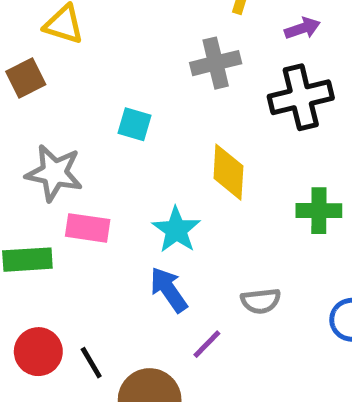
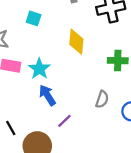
cyan star: (176, 230) -> (39, 69), moved
gray semicircle: (261, 301) -> (102, 99), moved, turned -66

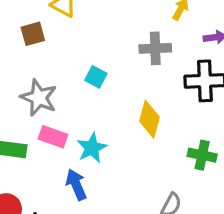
blue arrow: (47, 95) -> (76, 185), moved

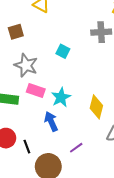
brown square: (33, 34) -> (16, 32), moved
yellow diamond: (150, 119) -> (96, 107), moved

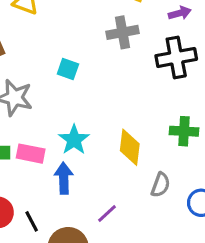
pink rectangle: (36, 91) -> (31, 154), moved
blue arrow: (51, 121) -> (64, 178), turned 30

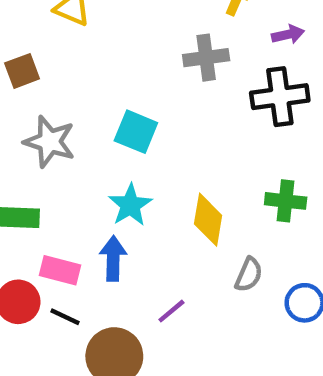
cyan square: (68, 69) -> (136, 132), moved, size x1.4
pink rectangle: (31, 154) -> (60, 270), moved
black line: (32, 221) -> (65, 317), turned -40

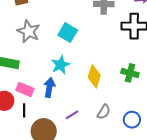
gray semicircle: (249, 275) -> (104, 112), moved
black line: (65, 317) -> (24, 110), turned 56

